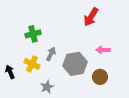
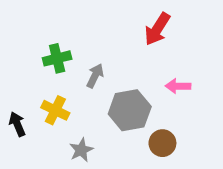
gray arrow: (51, 54) -> (95, 76), moved
brown circle: (100, 77) -> (162, 143), moved

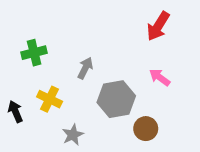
red arrow: (157, 29) -> (158, 26), moved
green cross: (57, 58) -> (34, 53), moved
pink arrow: (178, 86) -> (160, 77), turned 35

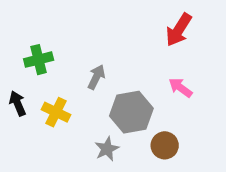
black arrow: (15, 112) -> (18, 103), moved
gray star: (73, 135) -> (107, 149), moved

